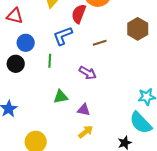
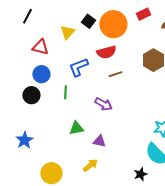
red semicircle: (79, 14) -> (106, 52), moved, turned -126
red triangle: (15, 16) -> (40, 47), moved
yellow arrow: (86, 132) -> (90, 165), moved

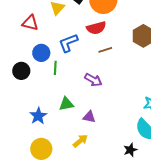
blue circle: (41, 74) -> (41, 53), moved
blue star: (24, 140) -> (38, 116), moved

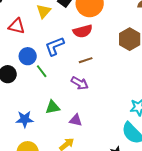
brown line: (105, 50) -> (86, 60), moved
green line: (55, 68) -> (42, 71), turned -40
blue star: (38, 116) -> (25, 119), turned 30

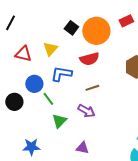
yellow triangle: (44, 11) -> (50, 49), moved
blue L-shape: (55, 46) -> (61, 74), turned 30
green triangle: (53, 107) -> (59, 121), moved, turned -35

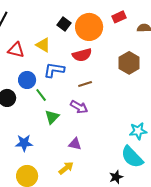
yellow triangle: (50, 49) -> (43, 45), turned -42

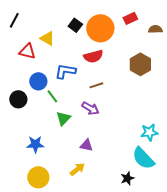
yellow triangle: (43, 45) -> (47, 38), moved

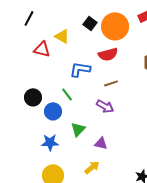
blue circle: (38, 81) -> (53, 111), moved
green triangle: (63, 118) -> (78, 129), moved

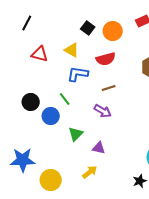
orange circle: (115, 26) -> (113, 31), size x0.7
yellow triangle: (62, 36) -> (72, 50), moved
blue star: (50, 142) -> (23, 160), moved, size x1.4

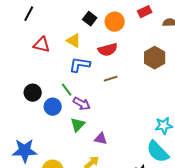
purple arrow: (103, 111) -> (82, 104), moved

